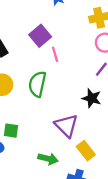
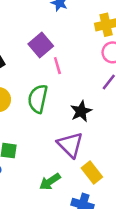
black star: (92, 98) -> (81, 111), moved, turned 30
green arrow: (48, 159) -> (50, 182), turned 132

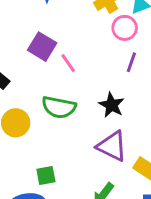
green semicircle: (38, 99) -> (59, 107), turned -72

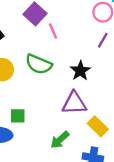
purple triangle: (112, 146) -> (74, 103), turned -40

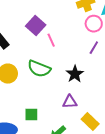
purple triangle: (74, 103) -> (70, 102), size x0.7
green square: (18, 116) -> (31, 114), moved

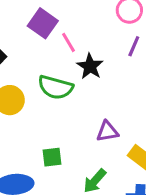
black star: (75, 74) -> (90, 66), moved

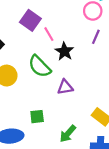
green semicircle: (55, 87) -> (40, 66), turned 30
purple triangle: (107, 132) -> (65, 87), moved

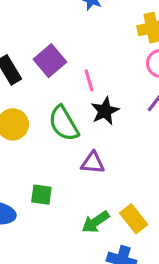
purple square: (30, 20) -> (50, 61), moved
green arrow: (68, 134) -> (96, 222), moved

